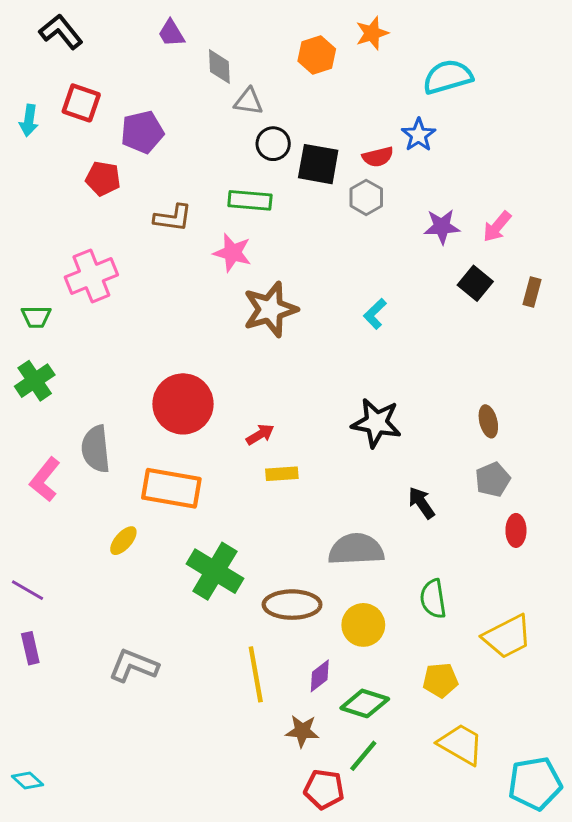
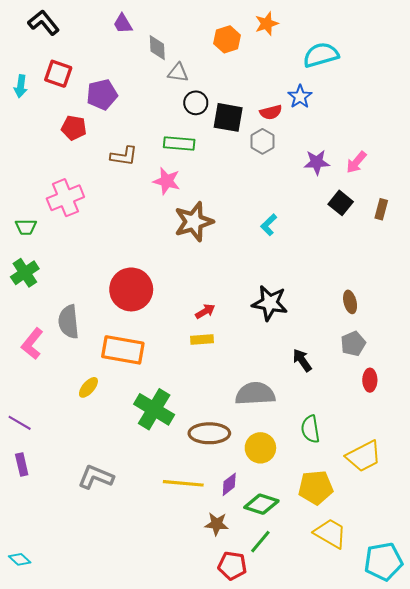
red arrow: (260, 434) -> (205, 311), moved
yellow line: (256, 674) -> (183, 483), turned -75
yellow pentagon: (440, 680) -> (316, 487), size x1.4

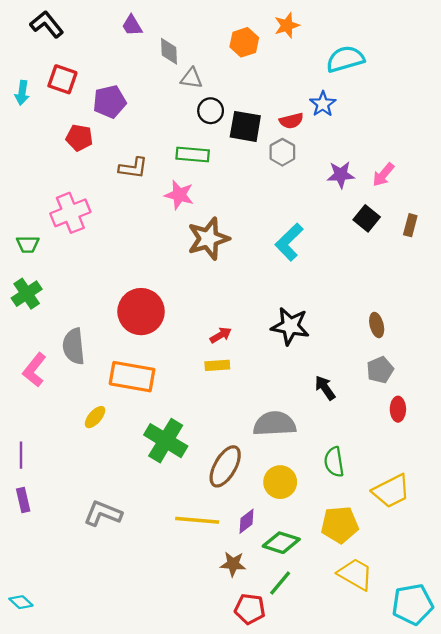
cyan L-shape: (269, 225) -> (289, 242), size x1.6
purple line: (20, 423) -> (21, 455), turned 60
brown ellipse: (209, 433) -> (225, 466), turned -60

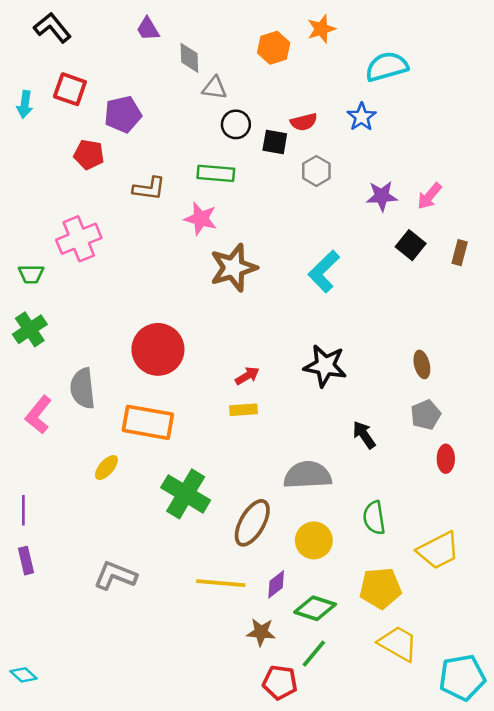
red semicircle: (291, 121) -> (304, 122), moved
black square: (245, 126) -> (275, 142), size x0.7

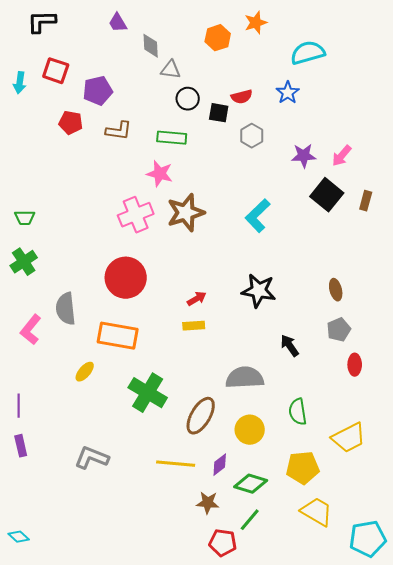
black L-shape: (52, 28) -> (42, 22), turned -52
brown L-shape: (149, 189) -> (119, 131), moved
pink cross: (79, 239) -> (136, 215), moved
black square: (411, 245) -> (327, 195), size x1.4

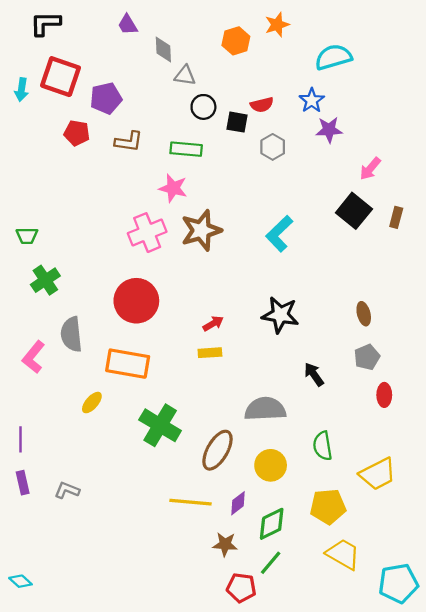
red square: (56, 71) -> (60, 77), size x1.4
purple star: (304, 156) -> (329, 130), moved
green cross: (24, 262) -> (45, 280), moved
gray L-shape: (92, 458) -> (67, 490), moved, size x0.7
green diamond: (251, 484) -> (272, 524), turned -44

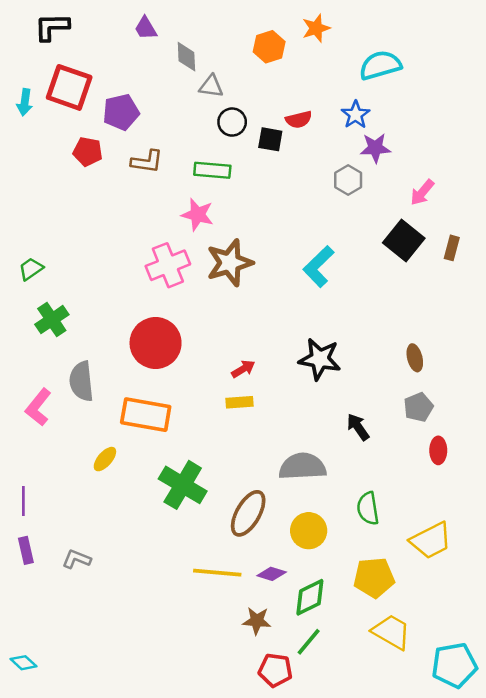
gray hexagon: (273, 147) -> (348, 180), moved
green trapezoid: (27, 236) -> (31, 269), turned 145
purple diamond: (238, 503) -> (272, 574), turned 55

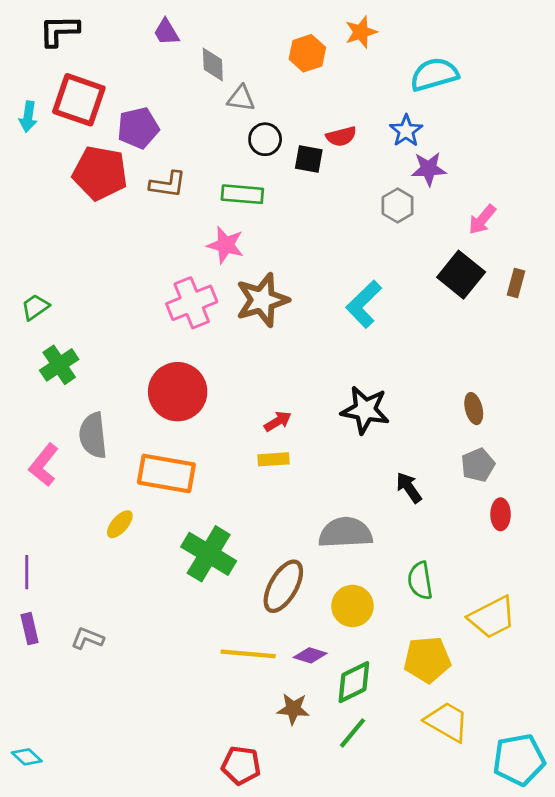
red pentagon: (88, 152) -> (100, 173), size x1.6
red pentagon: (275, 670) -> (241, 765), moved

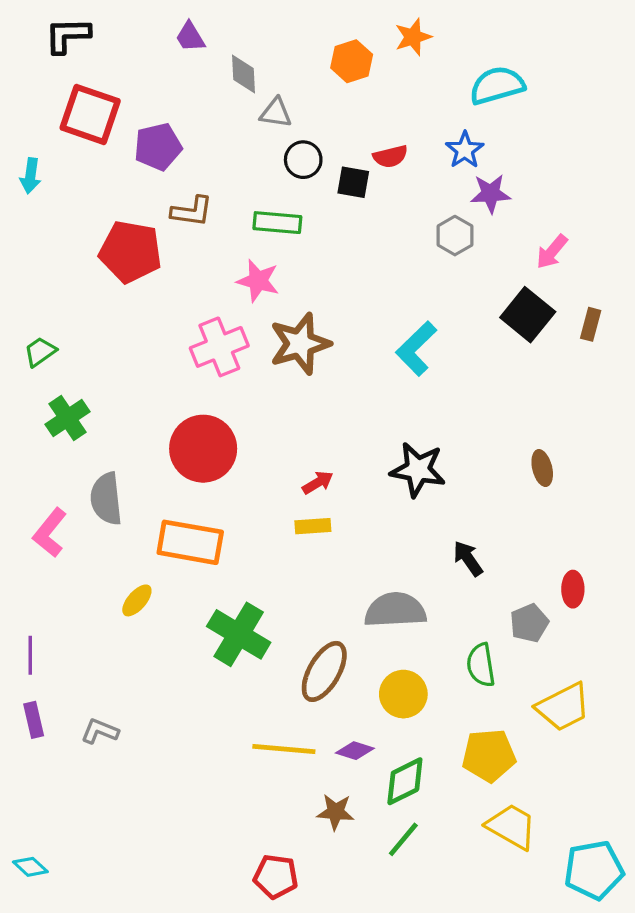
cyan arrow: (28, 117) -> (30, 176), moved
red pentagon: (100, 173) -> (130, 252), moved
gray pentagon: (478, 465) -> (529, 623), moved

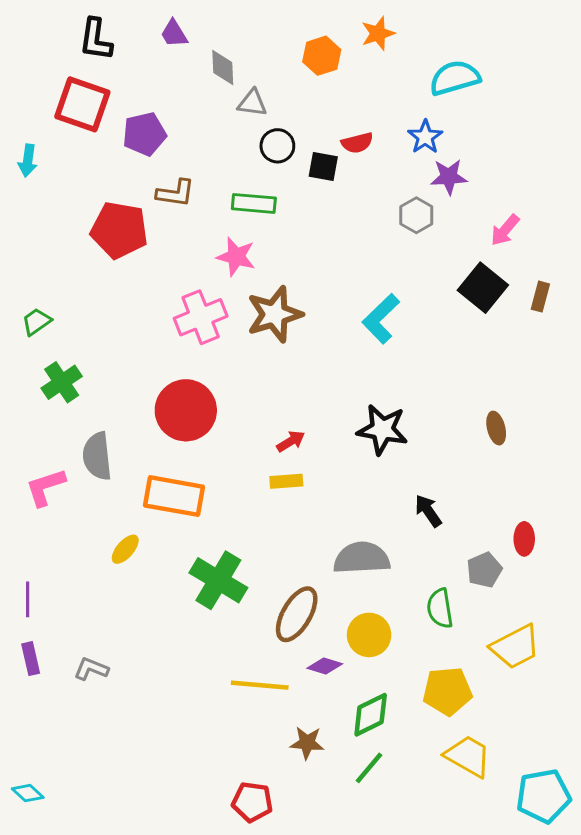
black L-shape: (67, 35) -> (96, 39), moved, turned -81
pink L-shape: (50, 533) -> (45, 487), turned 33
purple diamond: (355, 751) -> (325, 666), moved

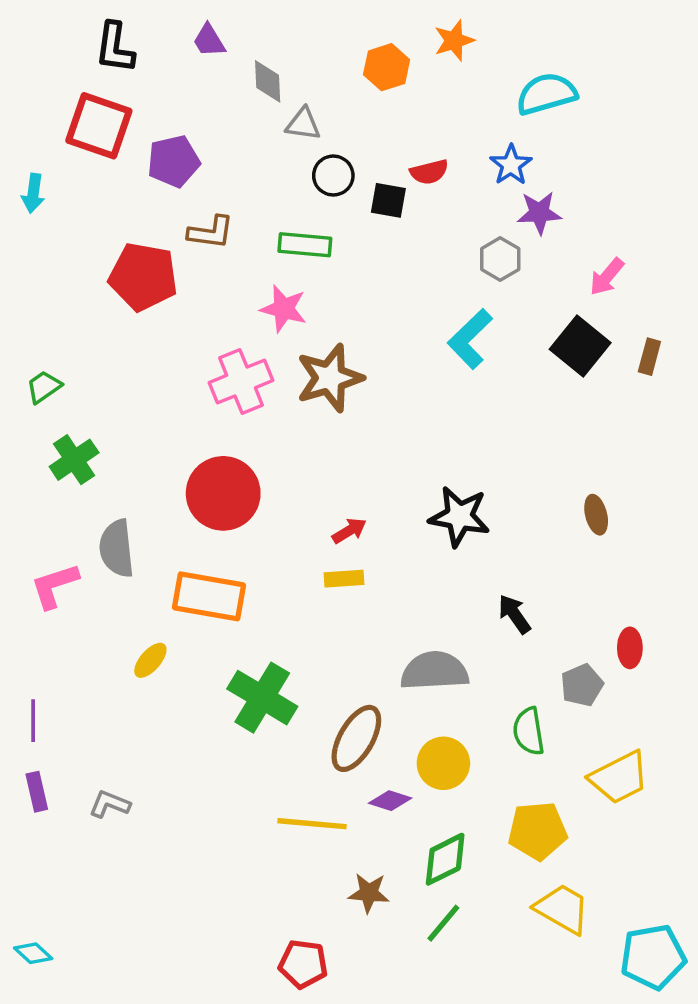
cyan L-shape: (381, 319) -> (470, 339), moved

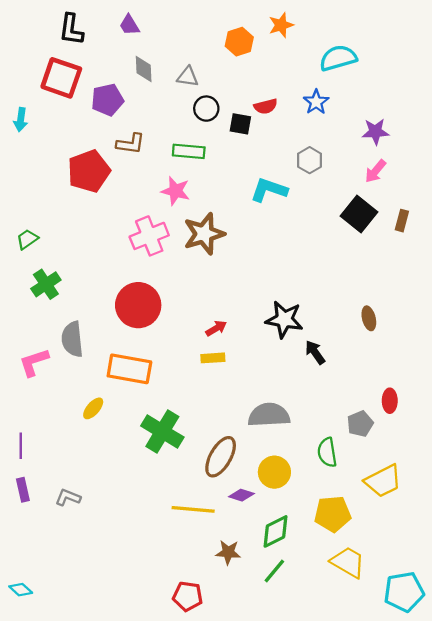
gray diamond: (268, 81) -> (144, 69), moved
purple star: (539, 213) -> (375, 132), moved
red pentagon: (143, 277) -> (89, 171), turned -30
cyan L-shape: (470, 339) -> (269, 190), moved, turned 63
black arrow: (514, 614) -> (315, 352), moved

